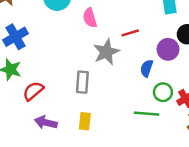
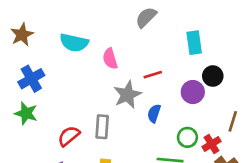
blue semicircle: (147, 68) -> (154, 113), moved
red semicircle: (33, 91) -> (69, 136), moved

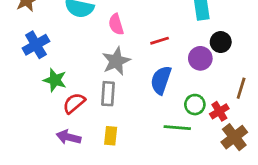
gray star: (127, 95) -> (116, 61), moved
green star: (26, 113) -> (55, 80), moved
blue semicircle: (154, 113) -> (161, 80), size x1.5

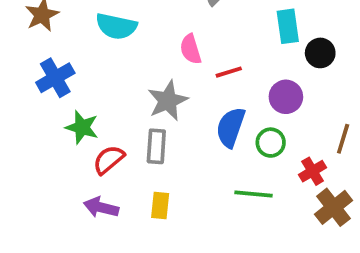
pink semicircle: (116, 24) -> (191, 49), moved
black circle: (221, 42) -> (320, 53), moved
green circle: (195, 105) -> (271, 143), moved

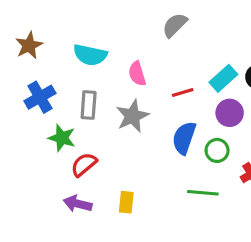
cyan rectangle: (288, 26) -> (223, 78), moved, turned 56
pink semicircle: (191, 49) -> (137, 74), moved
gray rectangle: (156, 146) -> (89, 105), moved

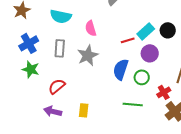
red line: (183, 92) -> (128, 40), moved
green star: (62, 138) -> (31, 69), moved

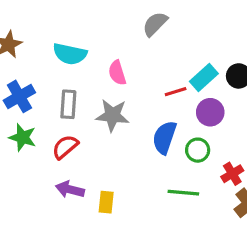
gray star: (88, 55) -> (112, 115), turned 30
red semicircle: (57, 86) -> (65, 147), moved
purple arrow: (53, 111) -> (70, 189), moved

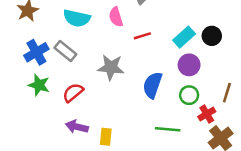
pink semicircle: (117, 73) -> (116, 17), moved
red line: (176, 92) -> (142, 36), moved
gray rectangle: (68, 104) -> (65, 51), moved, turned -55
green circle: (198, 150) -> (189, 95), moved

